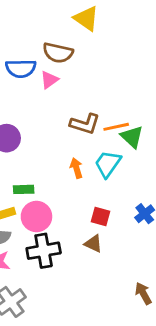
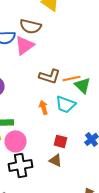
pink triangle: (49, 80) -> (24, 45), size x1.5
cyan trapezoid: (108, 164) -> (66, 104), turned -105

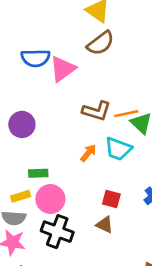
brown semicircle: (30, 26) -> (101, 43), moved, turned -50
orange arrow: (44, 107) -> (88, 153), turned 56
black cross: (20, 165) -> (57, 232), turned 30

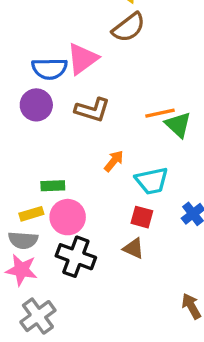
blue semicircle: (35, 58) -> (49, 69), moved
brown L-shape: (96, 111) -> (92, 110), moved
purple circle: (22, 124) -> (36, 105), moved
cyan trapezoid: (118, 149) -> (152, 181), moved, turned -32

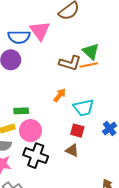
pink triangle: (82, 59) -> (40, 31), turned -30
brown L-shape: (92, 110) -> (70, 63), moved
green triangle: (178, 125) -> (91, 52), moved

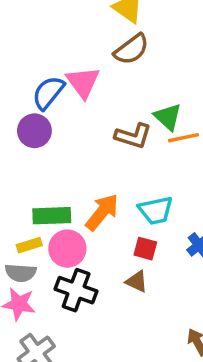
blue semicircle: (19, 37) -> (48, 93), turned 130
orange line: (89, 65) -> (183, 138), moved
orange arrow: (60, 95) -> (102, 212), moved, size x1.6
green rectangle: (21, 111) -> (52, 216), size x1.5

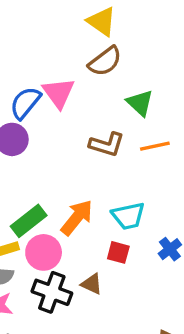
green triangle: (168, 117) -> (140, 103), moved
green rectangle: (52, 216) -> (29, 221), turned -36
brown triangle: (137, 281) -> (92, 284), moved

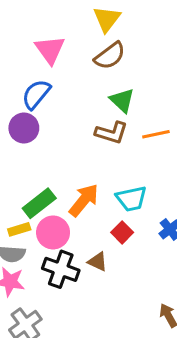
yellow triangle: (102, 21) -> (107, 19), turned 32
pink triangle: (58, 93) -> (50, 50), moved
green triangle: (140, 103) -> (122, 100), moved
red square: (118, 252) -> (122, 232), turned 30

